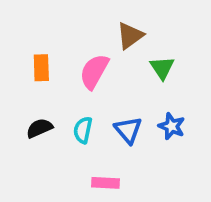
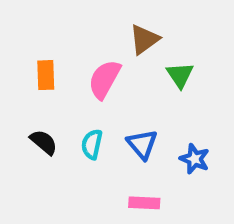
blue star: (172, 126) -> (195, 159), moved
black semicircle: (39, 128) -> (44, 142), turned 64
pink rectangle: (106, 183) -> (144, 203), moved

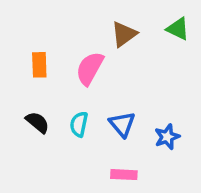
green triangle: (180, 75) -> (178, 29), moved, turned -30
blue star: (195, 159) -> (167, 137), turned 30

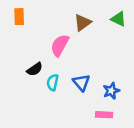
orange rectangle: (39, 65) -> (19, 17), moved
black semicircle: (38, 122) -> (35, 69), moved, turned 105
pink rectangle: (124, 175) -> (104, 115), moved

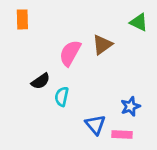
brown triangle: (83, 23) -> (102, 45), moved
blue triangle: (81, 82) -> (95, 125), moved

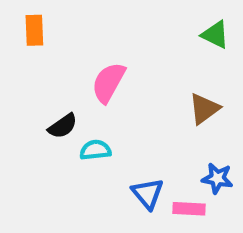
brown triangle: (102, 45) -> (204, 109), moved
cyan semicircle: (62, 97) -> (95, 150), turned 72
blue star: (130, 106) -> (217, 178), moved, turned 30

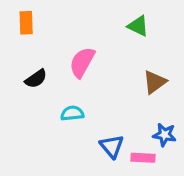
green triangle: (215, 35) -> (138, 26), moved
black semicircle: (63, 126) -> (36, 79), moved

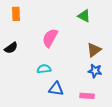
black semicircle: (36, 79) -> (11, 48), moved
blue star: (164, 135) -> (95, 71), moved
blue triangle: (112, 146) -> (56, 89), moved, turned -42

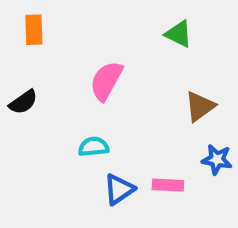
blue star: (95, 71) -> (217, 159), moved
blue triangle: (56, 89) -> (119, 189), turned -42
pink rectangle: (87, 96) -> (168, 185), moved

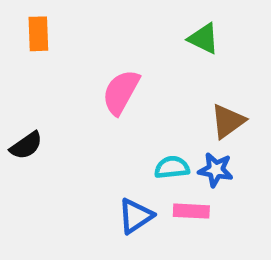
black semicircle: (23, 102) -> (26, 145), moved
cyan semicircle: (93, 147) -> (172, 167), moved
blue star: (217, 159) -> (216, 170), moved

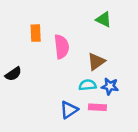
orange rectangle: (38, 34) -> (36, 33), moved
pink semicircle: (121, 92) -> (62, 47), turned 145
brown triangle: (228, 121) -> (96, 62), moved

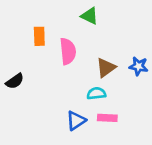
green triangle: (104, 19) -> (90, 16), moved
blue star: (110, 86) -> (139, 66), moved

